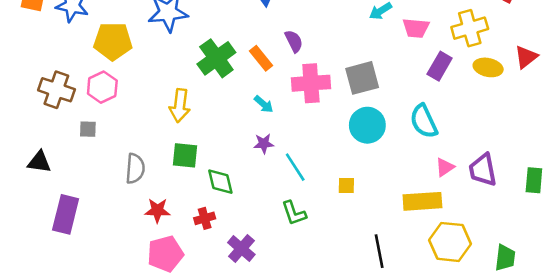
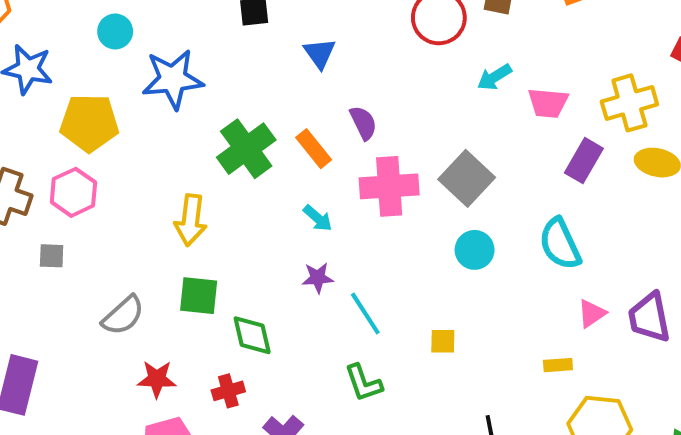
gray square: (362, 78) -> (467, 178), turned -32
cyan circle: (367, 125) -> (475, 250), size x0.7
gray semicircle: (135, 168) -> (123, 315), turned 44
yellow rectangle: (422, 201) -> (558, 365), size x0.5

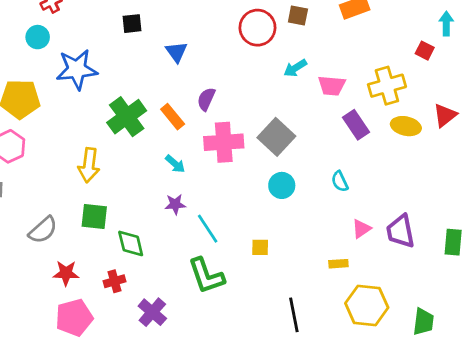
purple semicircle: (363, 123) -> (206, 99), turned -130
purple rectangle: (584, 161) -> (356, 125), turned -64
cyan semicircle: (560, 244) -> (340, 181), size x0.6
green L-shape: (363, 383) -> (206, 276), size x1.4

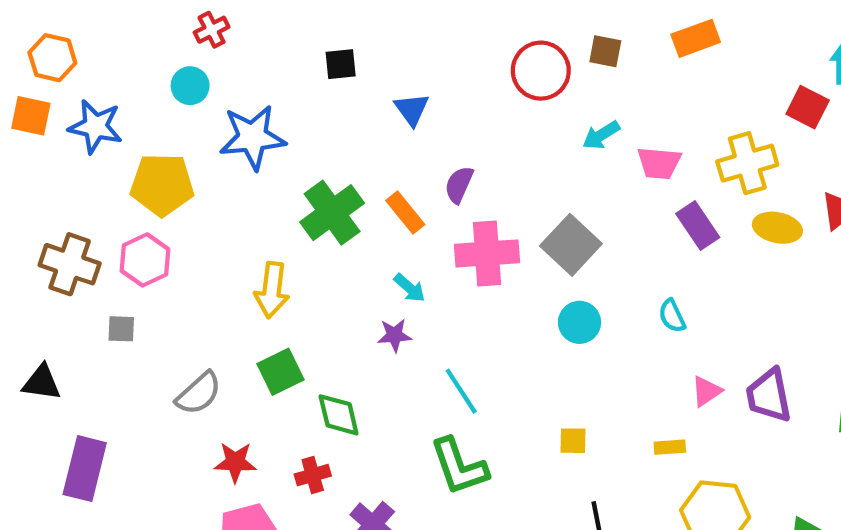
red square: (425, 51) -> (808, 107), size x1.4
purple star: (175, 204) -> (394, 335), moved
green square: (94, 216) -> (280, 372), turned -32
yellow square: (260, 247) -> (573, 441), moved

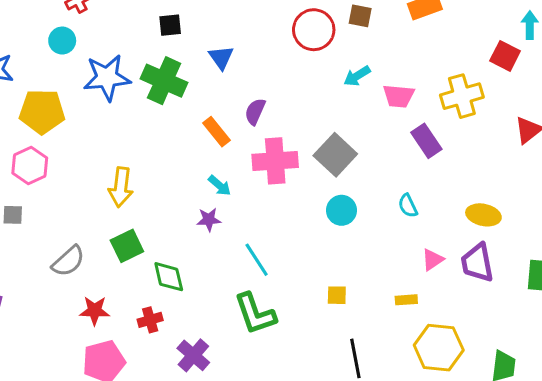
green cross: (332, 213) -> (164, 81), moved, turned -30
yellow ellipse: (777, 228) -> (483, 215), moved

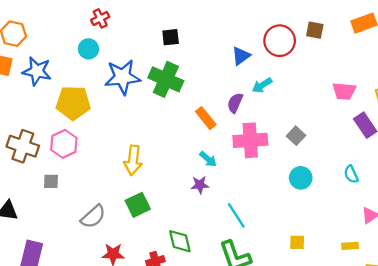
blue triangle: (221, 57) -> (241, 56), moved, turned 30
cyan arrow: (357, 76) -> (262, 85), moved
gray square: (335, 155) -> (296, 136), size x0.6
green diamond: (169, 277) -> (180, 241), moved

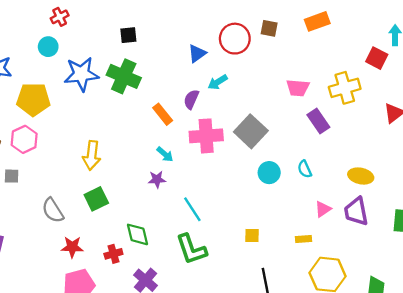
gray square: (296, 136) -> (251, 131), size x1.8
cyan circle: (301, 178) -> (269, 173), moved
gray semicircle: (93, 217) -> (53, 210), turned 100

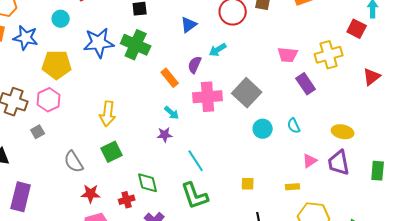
cyan circle: (48, 47) -> (61, 19), moved
blue triangle: (197, 53) -> (189, 25), moved
gray square: (12, 176) -> (38, 132), turned -32

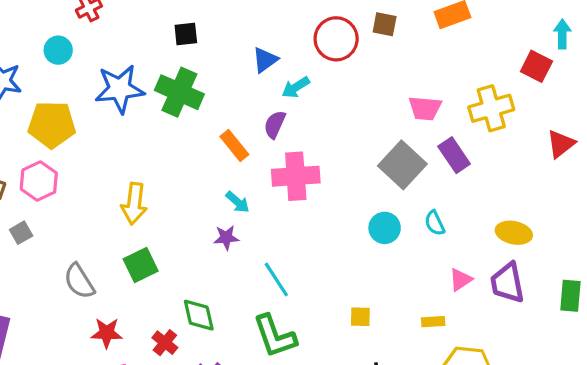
cyan arrow: (218, 50) -> (296, 87), moved
gray square: (247, 93) -> (402, 165), moved
red cross: (127, 200) -> (165, 343), turned -35

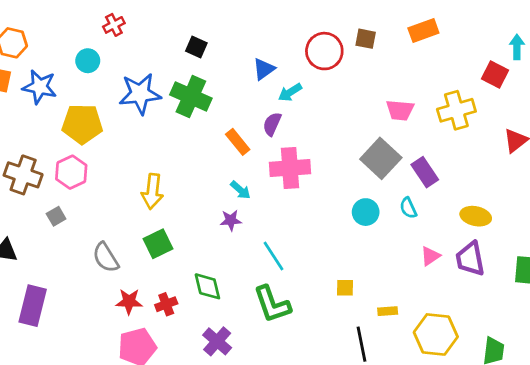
black square: (186, 34) -> (196, 47), turned 30
purple rectangle: (454, 155) -> (425, 172), moved
yellow rectangle: (433, 322) -> (388, 311), moved
red cross: (165, 343) -> (166, 304), moved, turned 30

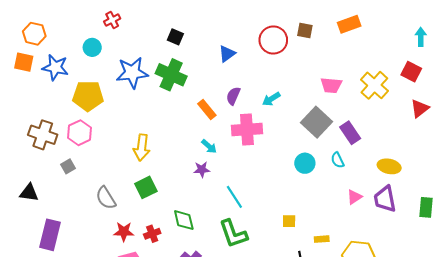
red square: (495, 74) -> (411, 72), moved
cyan arrow: (290, 92) -> (271, 99), moved
yellow cross: (456, 110) -> (374, 85), turned -32

